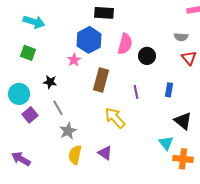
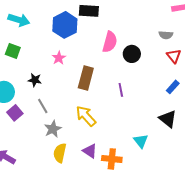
blue hexagon: (89, 40) -> (65, 25), moved
blue rectangle: (169, 90) -> (173, 87), moved, turned 32
yellow arrow: (115, 118) -> (86, 116), moved
cyan triangle: (166, 143) -> (141, 141), moved
orange cross: (183, 159) -> (112, 159), moved

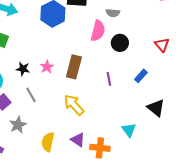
gray semicircle: (166, 35) -> (113, 13), moved
pink star: (59, 58) -> (47, 67), moved
blue rectangle: (173, 87) -> (141, 76), moved
gray star: (53, 129) -> (18, 125), moved

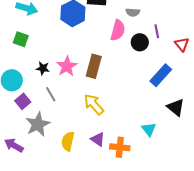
pink star: (47, 67) -> (67, 66), size x1.5
blue rectangle: (141, 76) -> (161, 75), size x1.6
purple line: (109, 79) -> (157, 31), moved
gray star: (18, 125) -> (38, 124), size x1.4

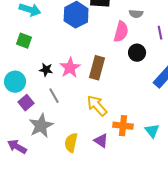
black circle: (140, 42) -> (137, 53), moved
orange cross: (120, 147) -> (123, 126), moved

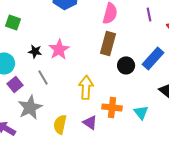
black circle: (137, 53) -> (126, 65), moved
brown rectangle: (97, 68) -> (108, 43), moved
yellow arrow: (97, 106) -> (86, 87), turned 45

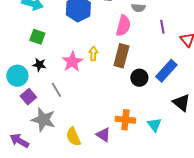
green square: (13, 22) -> (37, 37), moved
black star: (35, 51) -> (39, 65), moved
yellow arrow: (86, 87) -> (93, 54), moved, size x0.6
gray star: (30, 107) -> (43, 120), turned -30
yellow semicircle: (60, 124) -> (73, 137), turned -36

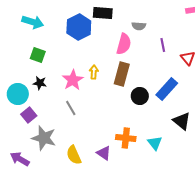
gray line: (56, 90) -> (71, 108), moved

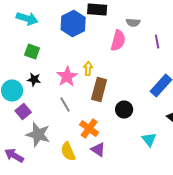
brown rectangle: (122, 74) -> (99, 90), moved
black circle: (140, 96) -> (124, 110), moved
orange cross: (126, 138) -> (89, 128), moved, turned 30

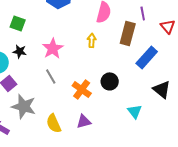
yellow arrow: (88, 68) -> (92, 40), moved
brown rectangle: (99, 90) -> (128, 33), moved
orange cross: (89, 128) -> (82, 89), moved
purple triangle: (98, 150) -> (84, 121), turned -49

